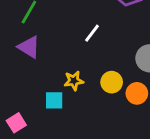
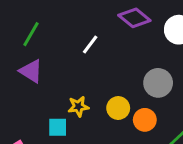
white line: (92, 33) -> (90, 44), moved

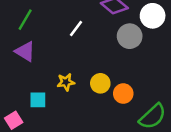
gray circle: (158, 83) -> (130, 36), moved
cyan square: (58, 127) -> (38, 100), moved

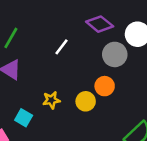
orange circle: (123, 94) -> (105, 86), moved
cyan square: (38, 100) -> (24, 118), turned 30

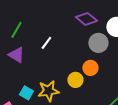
white line: (62, 47) -> (46, 43), moved
yellow star: (51, 100) -> (48, 91), moved, size x1.5

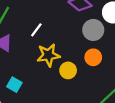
orange circle: (90, 68) -> (93, 57), moved
yellow star: (48, 91) -> (48, 55), moved

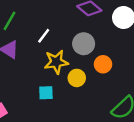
gray circle: (93, 30) -> (84, 44), moved
cyan square: (14, 85) -> (46, 93), moved, turned -32

